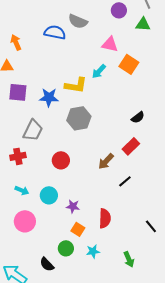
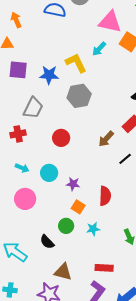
pink triangle: (110, 44) -> (110, 22), size x1.4
yellow L-shape: (76, 85) -> (76, 63), turned -125

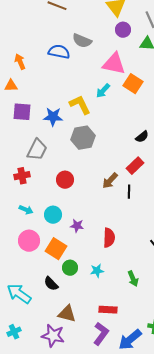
black line: (125, 159) -> (129, 192), moved, turned -48
orange square: (78, 207) -> (56, 249), moved, size x1.5
cyan cross: (10, 290) -> (14, 332), turned -32

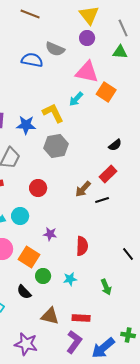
purple circle: (123, 30) -> (87, 38), moved
black line: (129, 192) -> (102, 200), turned 72
cyan circle: (53, 215) -> (20, 216), moved
brown triangle: (67, 314) -> (50, 316), moved

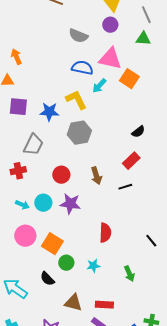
blue semicircle: (32, 60) -> (82, 68), moved
brown arrow: (83, 189) -> (96, 176), moved, turned -60
purple star: (50, 234) -> (70, 204), moved, size x1.5

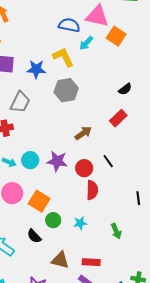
red circle: (61, 175) -> (84, 168), moved
brown arrow: (96, 176) -> (83, 133), turned -108
black line: (125, 187) -> (108, 161), moved, turned 72
black line: (151, 241) -> (138, 198), turned 32

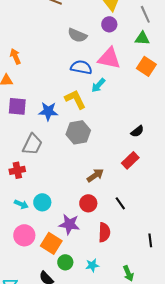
orange square: (116, 36) -> (146, 66), moved
purple star: (57, 161) -> (69, 224), moved
red circle: (84, 168) -> (88, 203), moved

